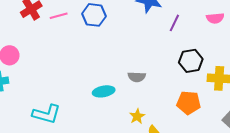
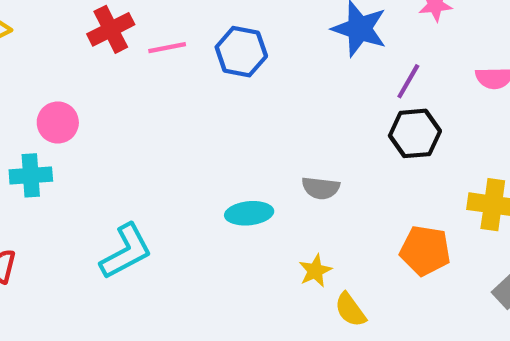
black hexagon: (191, 61) -> (415, 133), moved
cyan L-shape: (47, 114) -> (126, 251), turned -48

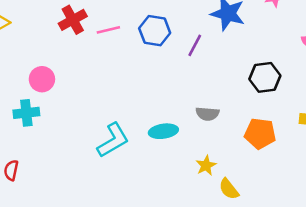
purple line: (408, 81) -> (195, 45), moved
cyan L-shape: (126, 251) -> (113, 140), moved
orange pentagon: (425, 251) -> (260, 134), moved

